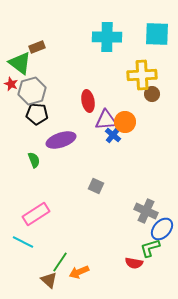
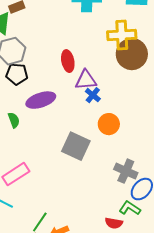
brown circle: (152, 94) -> (132, 54), size x2.0
orange circle: (125, 122) -> (109, 124), moved
gray square: (96, 186) -> (76, 146), size x1.8
green L-shape: (150, 248) -> (130, 208), turned 50

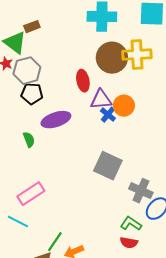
brown circle: (132, 54) -> (112, 58), moved
orange circle: (109, 124) -> (124, 106), moved
gray square: (76, 146) -> (108, 166), moved
green L-shape: (130, 208) -> (131, 224), moved

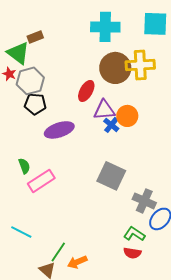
red ellipse: (83, 81) -> (86, 91), turned 40
green semicircle: (29, 140) -> (24, 166), moved
pink rectangle: (31, 194) -> (41, 181), moved

